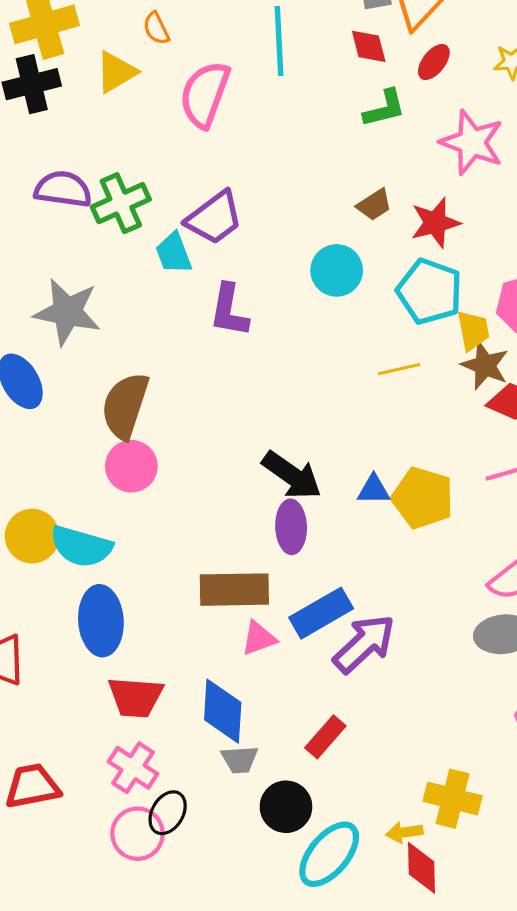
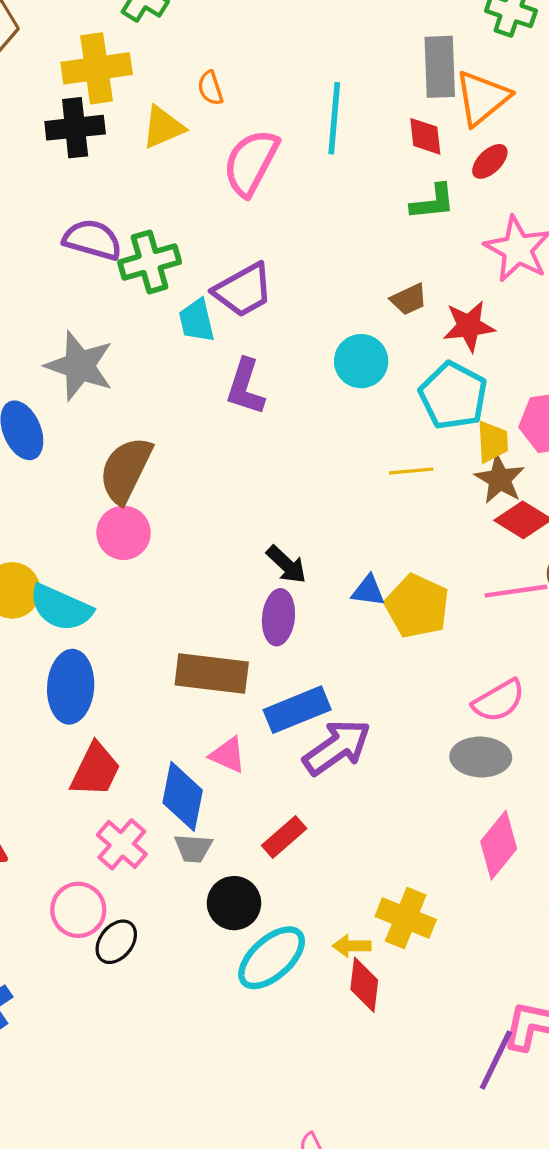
black arrow: (292, 475) -> (286, 565), size x0.7
pink triangle: (259, 638) -> (228, 755), moved, turned 36
red trapezoid: (136, 697) -> (95, 770), turned -76
pink cross: (133, 768) -> (122, 844), moved
black ellipse: (168, 813) -> (116, 942), moved

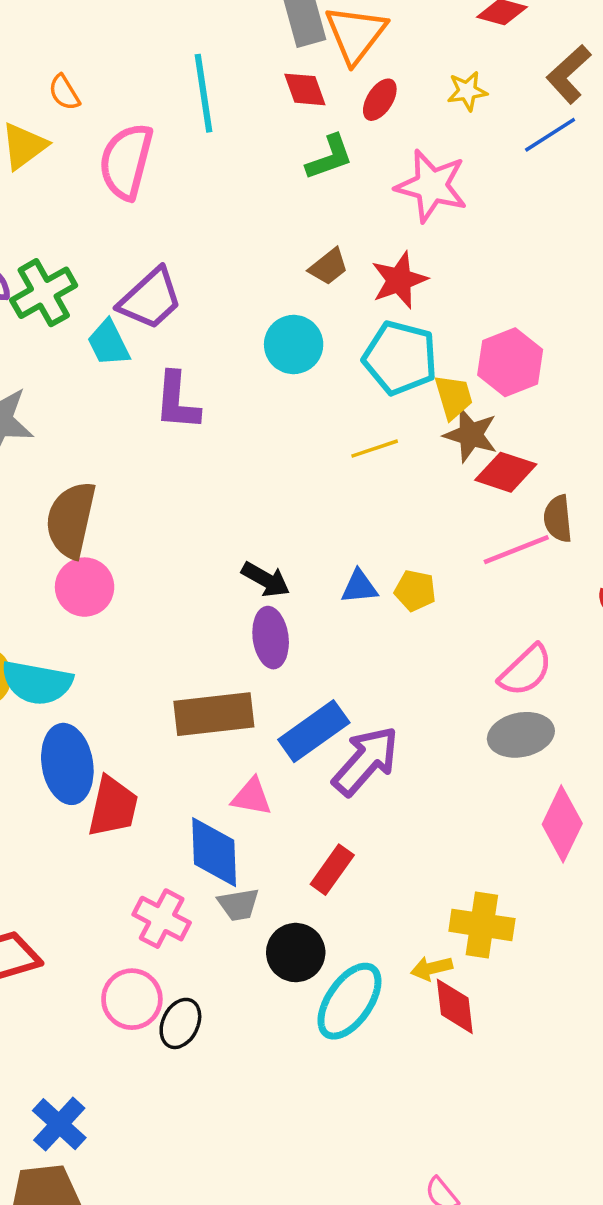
yellow pentagon: (417, 606) -> (415, 591), size x0.6
red trapezoid: (95, 770) -> (113, 807), moved

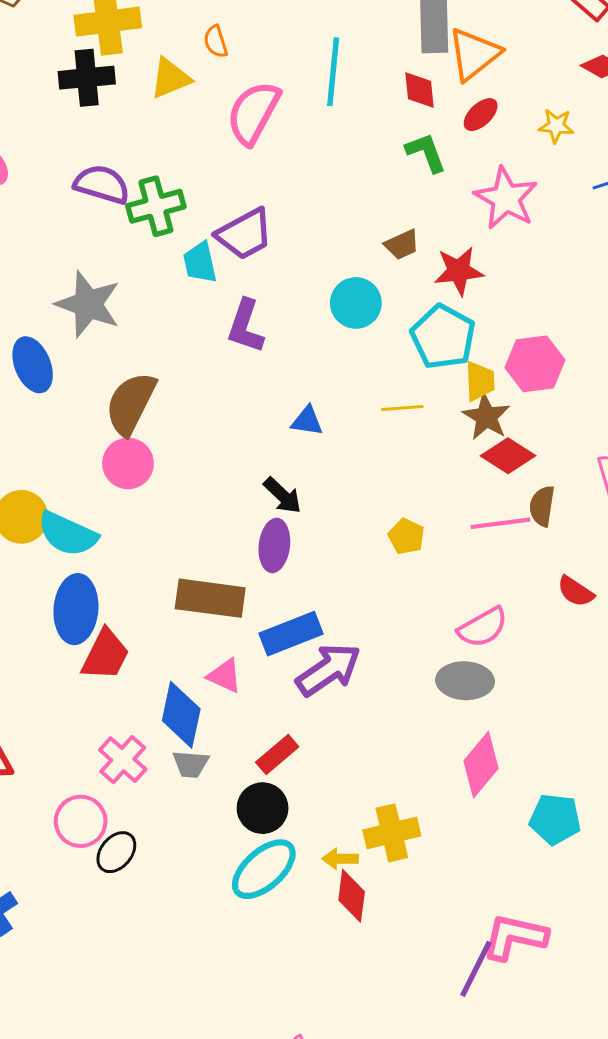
green L-shape: (329, 157) -> (426, 153), turned -105
blue triangle: (359, 587) -> (307, 421), moved
yellow cross: (482, 925) -> (392, 833), turned -36
black circle: (296, 953) -> (263, 808), moved

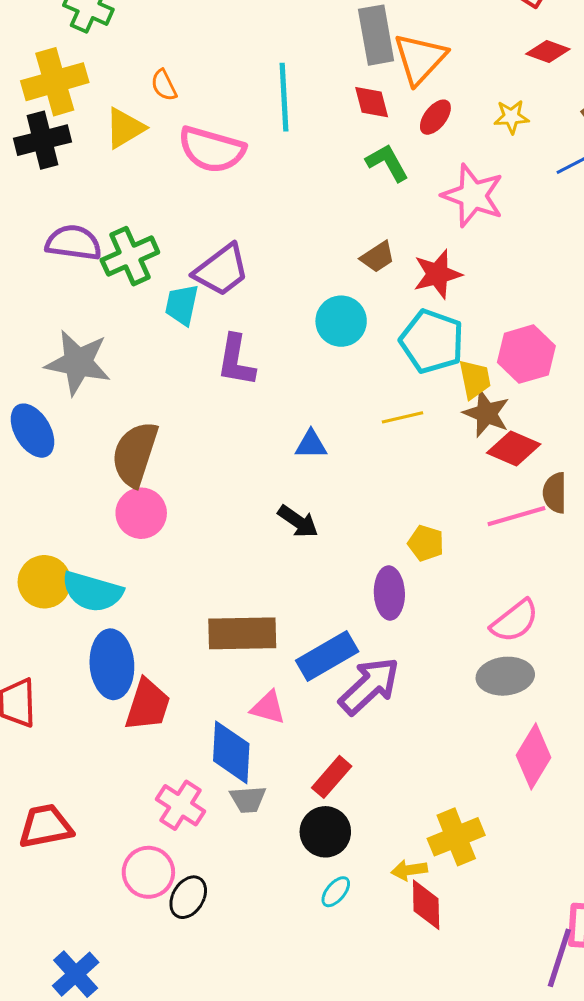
pink semicircle: (253, 113) -> (212, 150), turned -94
cyan trapezoid: (200, 263) -> (182, 305), turned 33
purple ellipse: (274, 545) -> (389, 593), moved
cyan ellipse: (264, 869) -> (336, 892), size x0.5

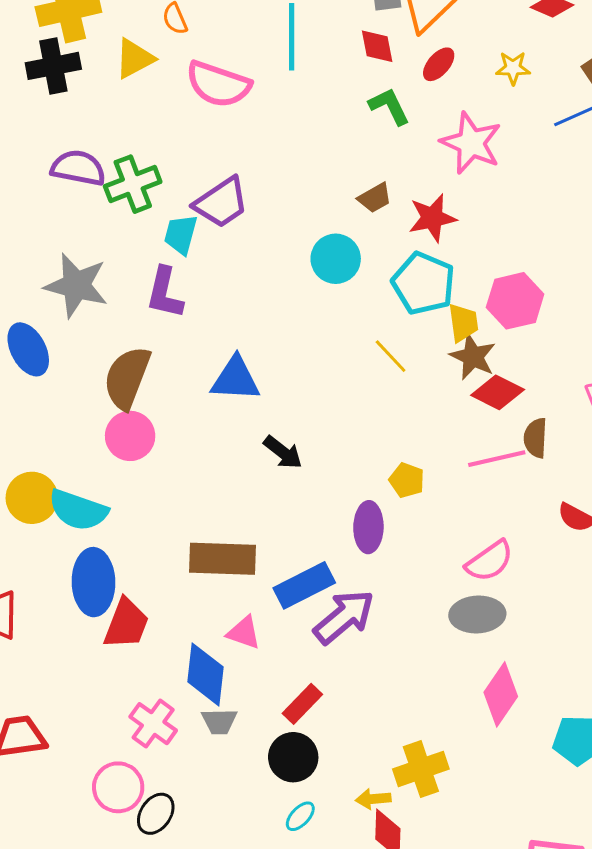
purple L-shape: (236, 360) -> (165, 293), moved
yellow line: (402, 417) -> (391, 356), turned 57
blue triangle: (311, 445) -> (235, 379), moved, size x1.6

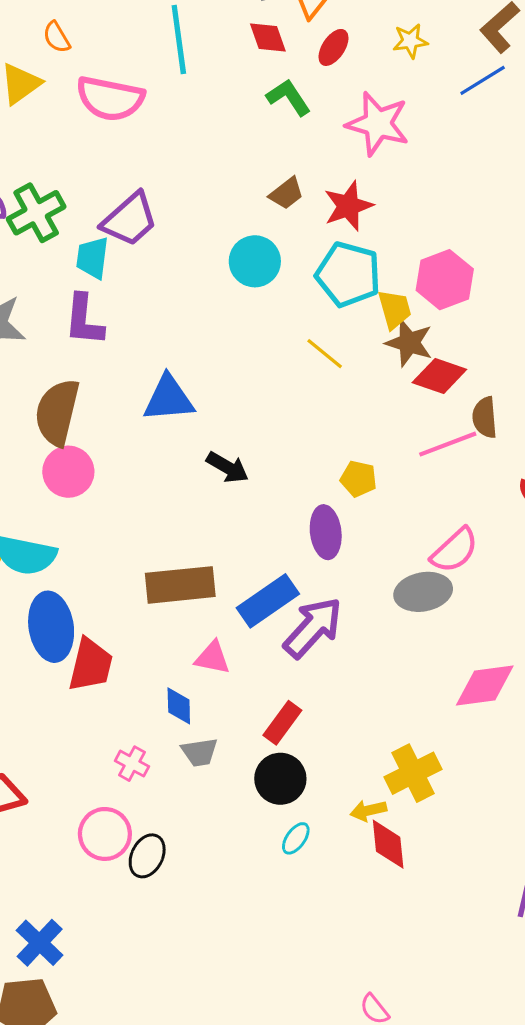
gray ellipse: (477, 614) -> (423, 592), moved
blue diamond: (205, 674) -> (179, 706), size x0.6
pink diamond: (501, 694) -> (485, 685), turned 56
pink cross: (153, 724) -> (132, 764), size x0.7

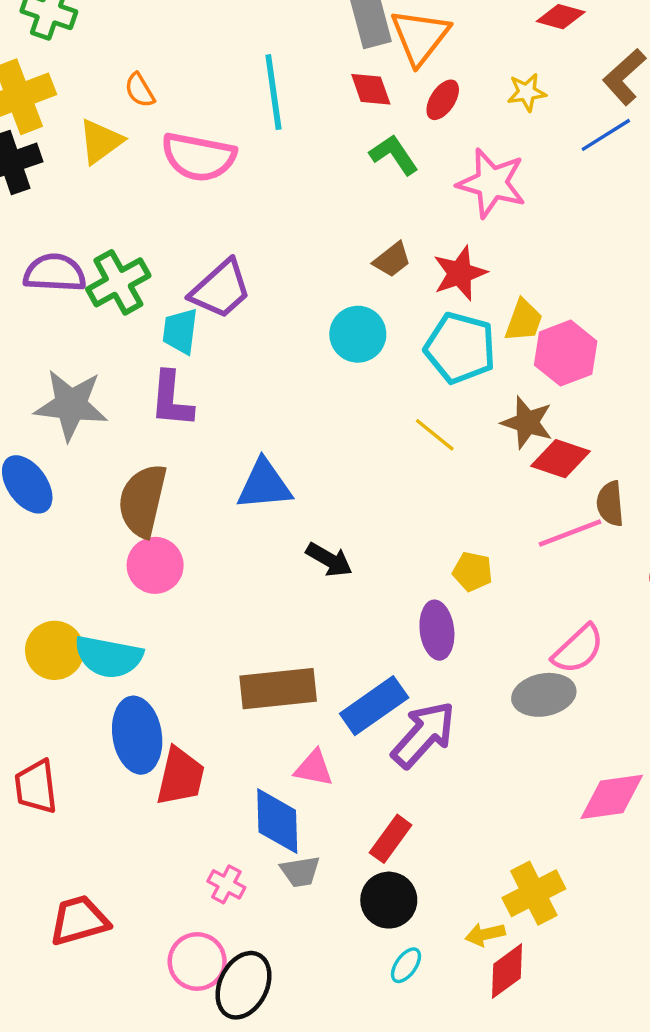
yellow trapezoid: (395, 309) -> (524, 321), moved, turned 36
blue diamond: (179, 706) -> (277, 821), size x1.6
red diamond: (388, 844) -> (507, 971), turned 60
black ellipse: (147, 856) -> (243, 985), size x1.4

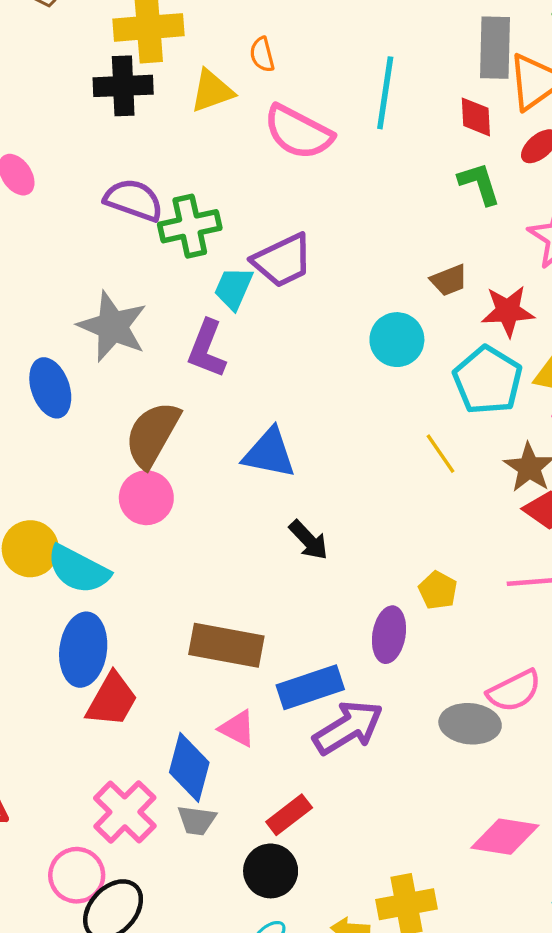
pink cross: (226, 884) -> (125, 812), size x1.8

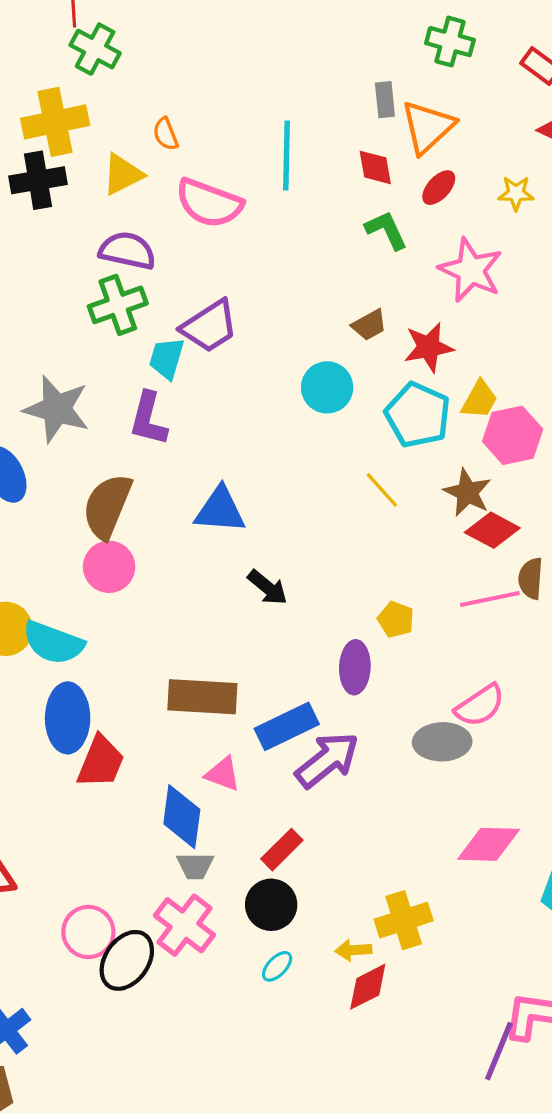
gray rectangle: (495, 48) -> (385, 100), size x0.6
purple semicircle: (134, 200) -> (127, 251), moved
pink cross: (125, 812) -> (184, 925), moved

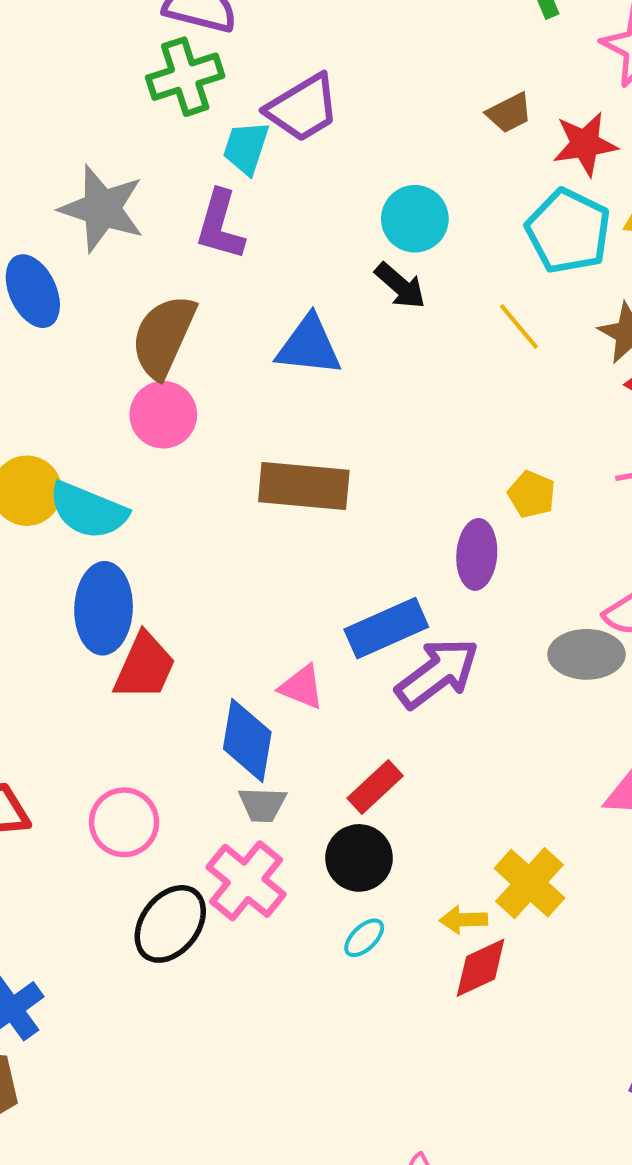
cyan circle: (327, 387) -> (415, 219), moved
black arrow: (268, 587) -> (400, 286), moved
brown rectangle: (202, 697) -> (304, 486), moved
yellow cross: (404, 920) -> (530, 883), turned -32
pink circle: (88, 932) -> (124, 822), moved

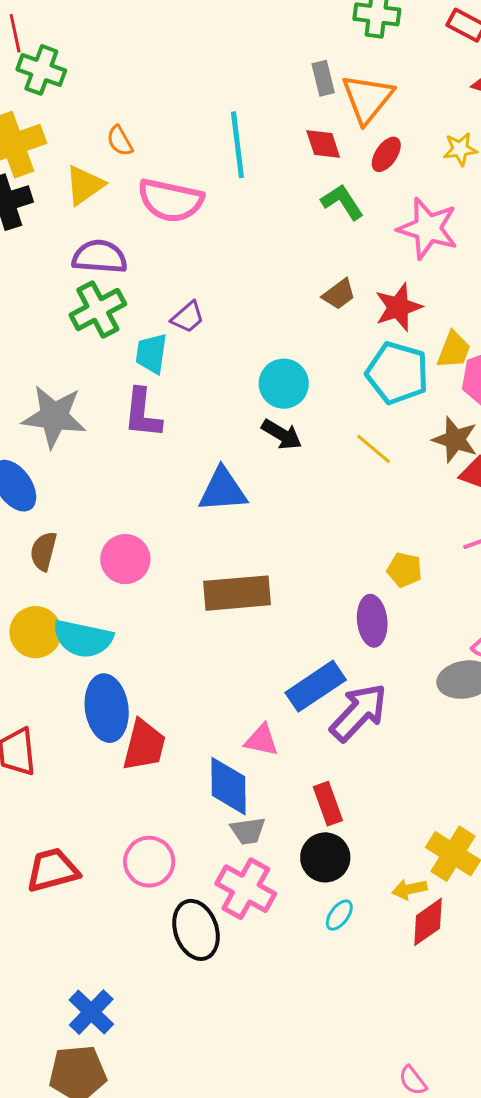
purple trapezoid: (303, 108) -> (188, 317), size x0.6
brown semicircle: (163, 336) -> (43, 551), moved, size x0.6
red rectangle: (375, 787) -> (328, 804), turned -57
black ellipse: (170, 924) -> (196, 930), turned -46

